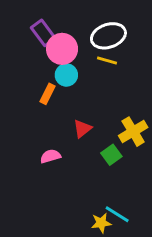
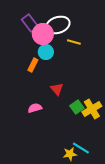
white ellipse: (108, 36) -> (58, 25), moved
red triangle: (82, 129) -> (57, 89), turned -32
yellow cross: (133, 132) -> (92, 109), moved

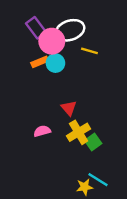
orange rectangle: (33, 65) -> (40, 62), moved, turned 40
green square: (77, 107) -> (93, 142), moved
yellow cross: (92, 109) -> (79, 132), moved

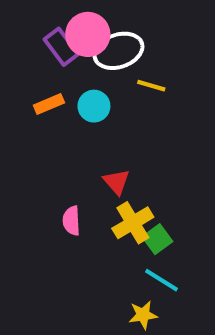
pink circle: (52, 41) -> (88, 34), moved
orange rectangle: (40, 62) -> (49, 104), moved
pink semicircle: (42, 131) -> (71, 221), turned -77
cyan line: (98, 180) -> (161, 280), moved

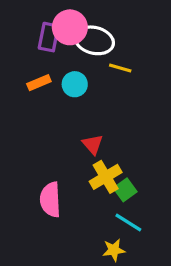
purple rectangle: (61, 47) -> (49, 37), turned 48
white ellipse: (118, 51) -> (94, 40), turned 33
pink semicircle: (71, 221) -> (50, 200), moved, size x1.5

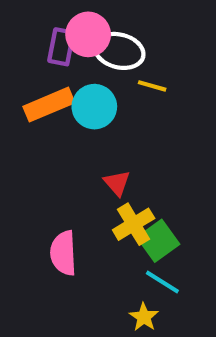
orange rectangle: (39, 83) -> (49, 105), size x1.6
cyan circle: (75, 84) -> (94, 107), size x1.4
green square: (125, 190) -> (158, 241), size x1.4
yellow star: (114, 250) -> (144, 317), turned -30

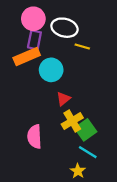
pink circle: (88, 34) -> (33, 19), moved
purple rectangle: (61, 47) -> (34, 40), moved
cyan circle: (94, 107) -> (51, 70), moved
red triangle: (117, 183) -> (63, 99), turned 32

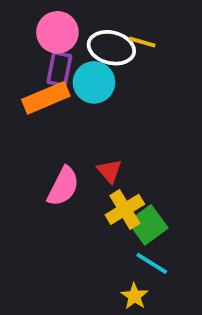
yellow line: (82, 47) -> (142, 42), moved
cyan circle: (51, 70) -> (94, 82), moved
red triangle: (63, 99) -> (109, 171), turned -32
pink semicircle: (34, 137) -> (63, 186), moved, turned -150

